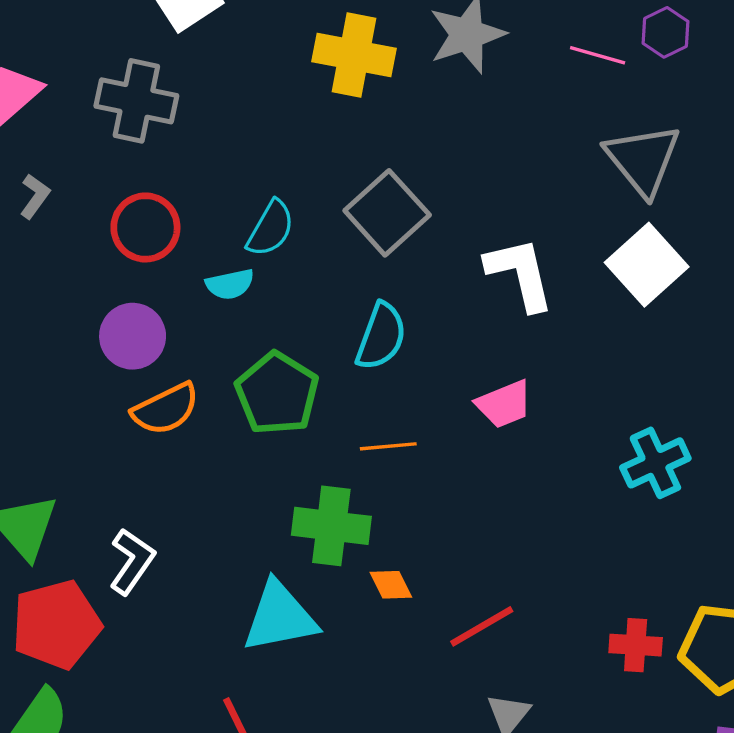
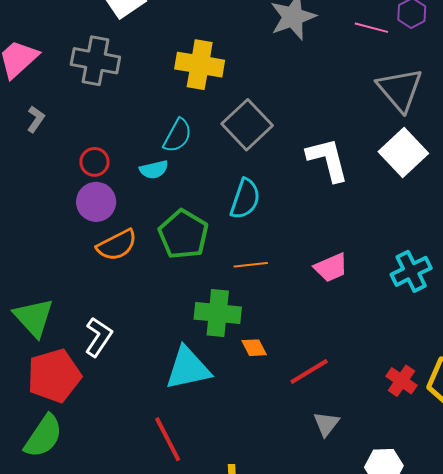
yellow cross: (354, 55) -> (200, 65), moved
red circle: (145, 227) -> (95, 162), moved, size x0.7
pink trapezoid: (504, 404) -> (331, 267), moved
red cross: (636, 645) -> (402, 381), turned 32

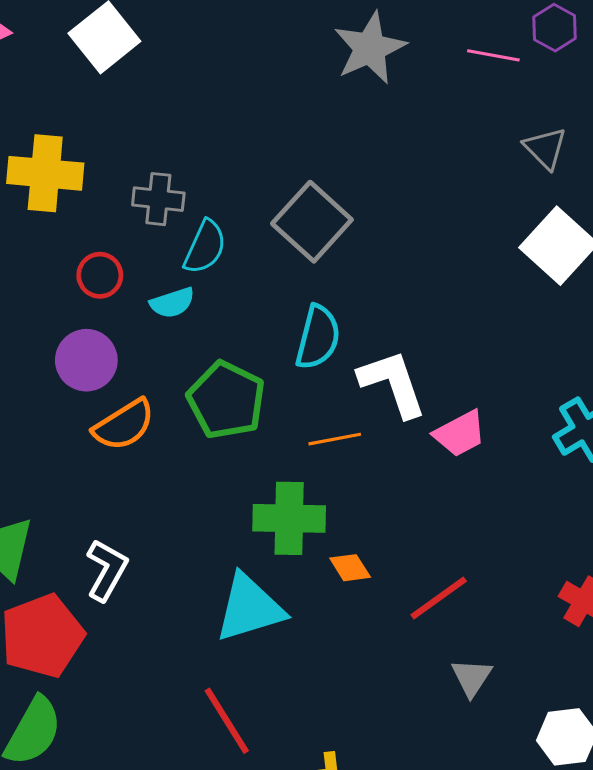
gray cross: (95, 61) -> (158, 199), moved, size x0.7
yellow cross: (200, 65) -> (45, 173), moved
gray triangle: (400, 90) -> (545, 148), size x0.6
white L-shape: (328, 160) -> (393, 383), moved
red circle: (95, 162) -> (100, 275), moved

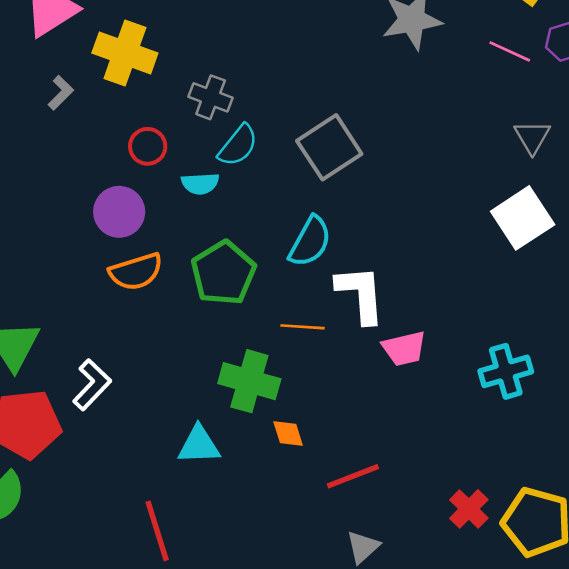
cyan triangle: (250, 608) -> (199, 445), size x0.7

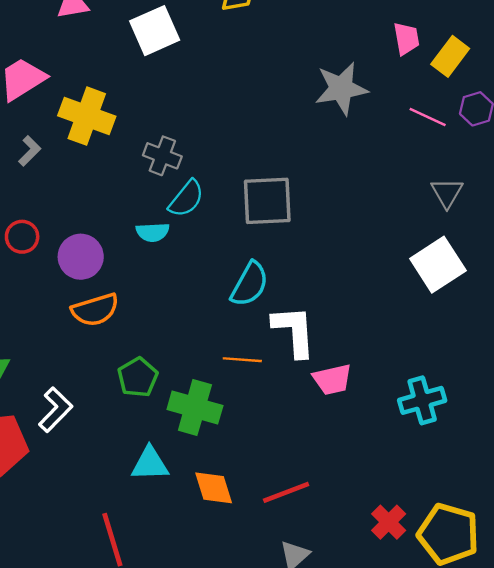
red circle: (148, 146) -> (22, 237), moved
gray square: (329, 147) -> (267, 201), turned 30
green pentagon: (223, 273) -> (138, 377), moved, size x0.7
orange diamond: (288, 433) -> (214, 488), moved, size x1.4

